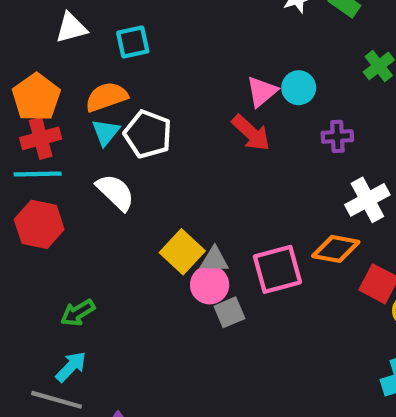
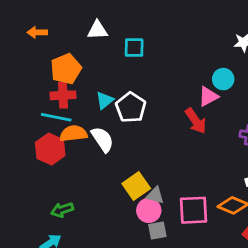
cyan circle: (299, 88) -> (223, 79), moved
orange semicircle: (107, 97) -> (73, 134), moved

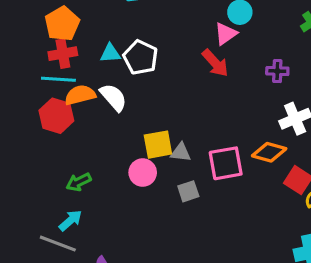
cyan triangle: (105, 100) -> (110, 53), turned 42
yellow square: (136, 186) -> (158, 145), turned 32
pink circle: (149, 210) -> (143, 173), moved

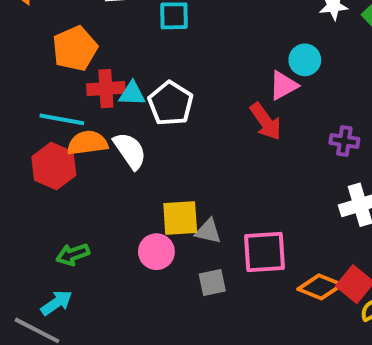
red cross: (63, 54) -> (106, 89), moved
orange diamond: (269, 152) -> (320, 287), moved

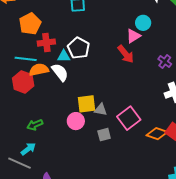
cyan triangle: (132, 94) -> (64, 56), moved
purple cross: (344, 141) -> (165, 61), turned 32
pink square: (264, 252) -> (129, 118), turned -30

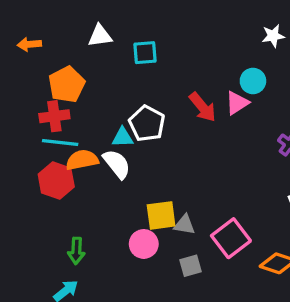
red cross: (46, 43) -> (54, 116), moved
red arrow: (126, 54) -> (203, 107), moved
green arrow: (35, 125) -> (76, 251), turned -63

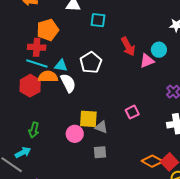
red arrow: (203, 107) -> (128, 46), moved
cyan triangle: (123, 137) -> (61, 66), moved
pink square: (231, 238) -> (132, 112), moved, size x0.6

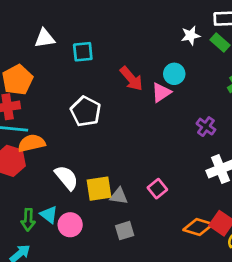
cyan triangle: (61, 66) -> (49, 215), moved, turned 40
white semicircle: (68, 83) -> (66, 178), moved
pink square: (132, 112) -> (157, 189), moved
pink circle: (75, 134) -> (70, 225), moved

